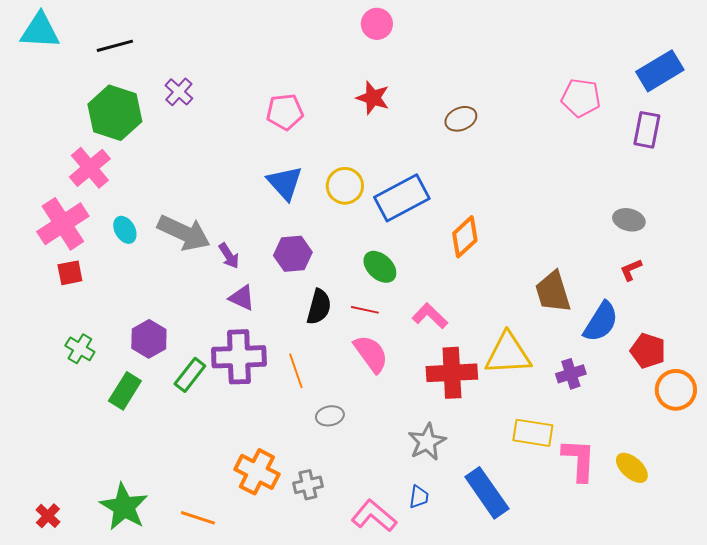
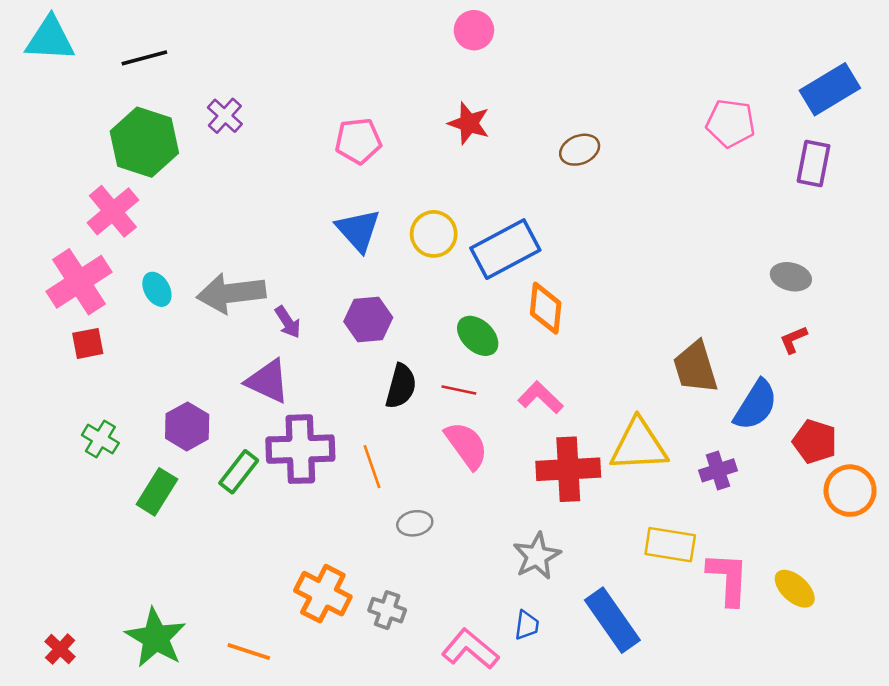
gray arrow: (184, 233) -> (231, 293), turned 148
orange diamond: (465, 237) -> (546, 308), moved, turned -42
purple triangle: (242, 298) -> (268, 381), moved, size x1.4
gray cross: (308, 485) -> (387, 610), turned 32

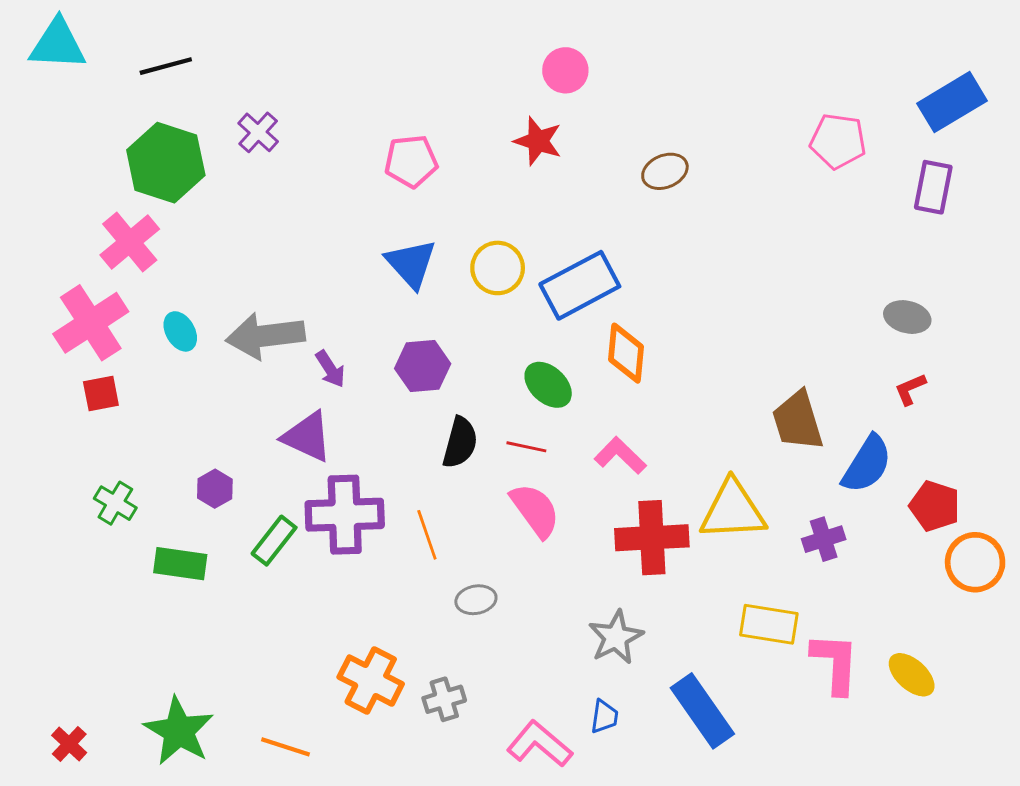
pink circle: (474, 30) -> (565, 70), moved
purple hexagon: (187, 426) -> (215, 489), size x0.7
green rectangle: (157, 492) -> (180, 564), turned 66
gray cross: (387, 610) -> (444, 699), turned -36

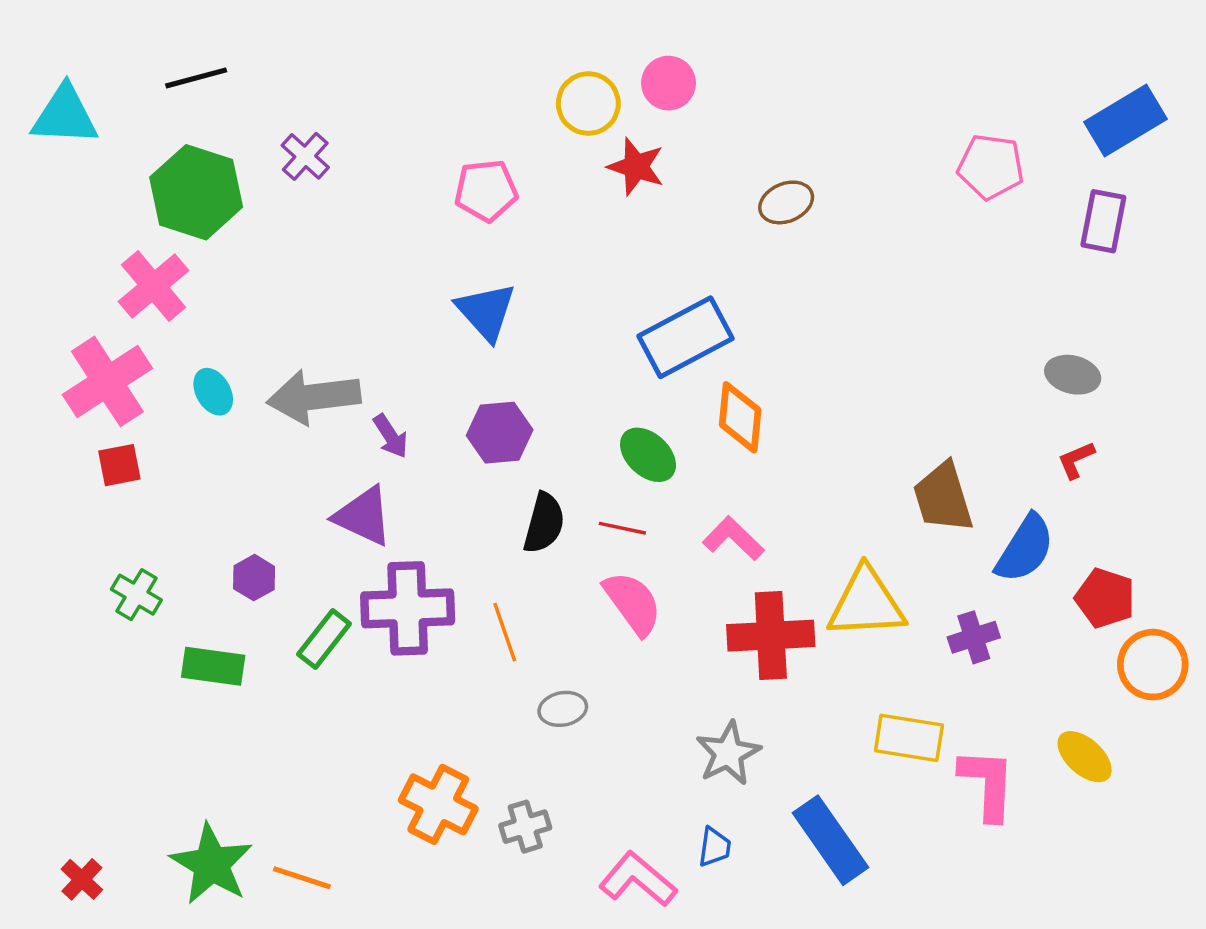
cyan triangle: (58, 44) -> (65, 115), moved
yellow circle: (498, 268) -> (588, 104), moved
yellow ellipse: (912, 675) -> (1085, 757), moved
orange line: (286, 747) -> (302, 878), moved

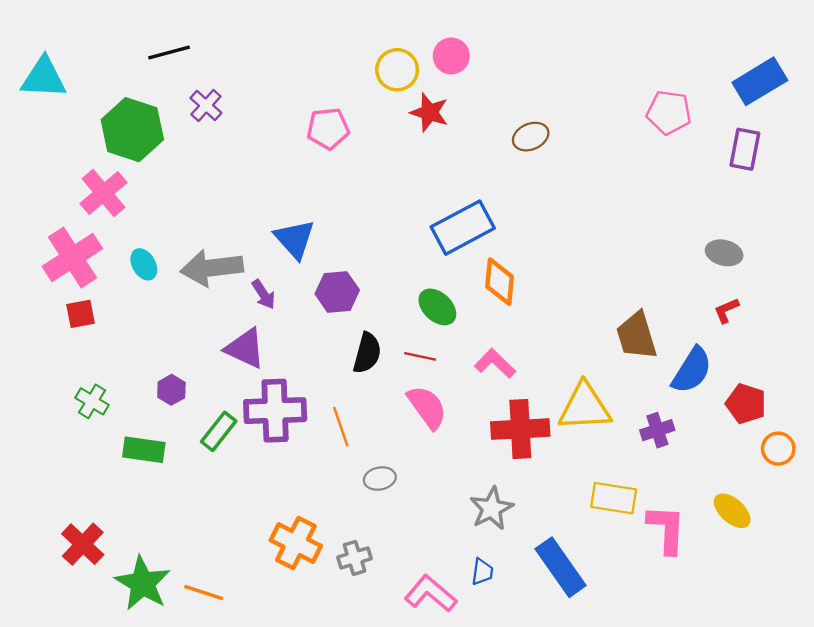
black line: (196, 78) -> (169, 53), moved
blue triangle: (486, 312) -> (295, 239), moved
orange circle: (1153, 665) -> (778, 449), size x0.7
red cross: (82, 879) -> (83, 544), moved, size x1.5

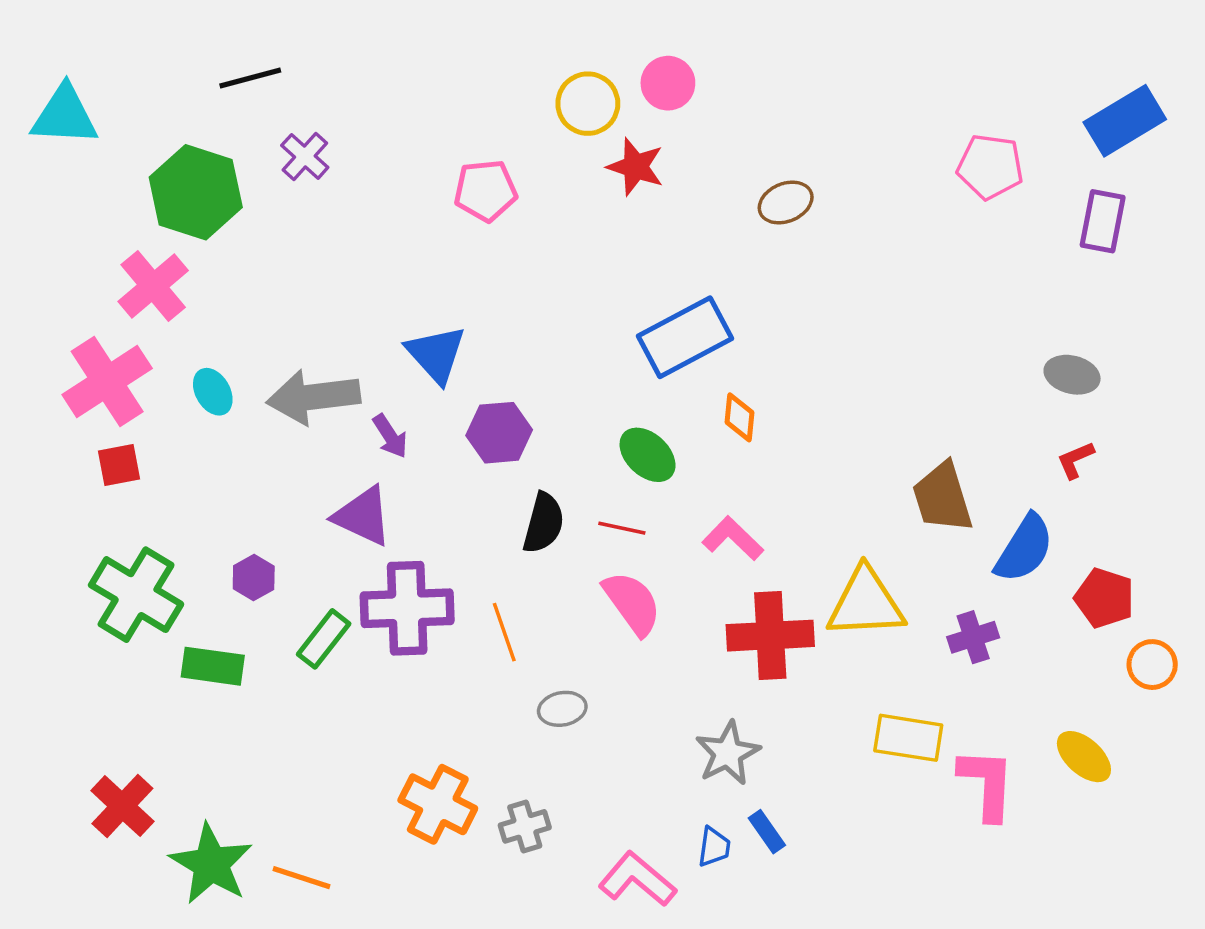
orange diamond: (500, 282) -> (740, 417), size x0.7
green cross: (92, 401) -> (136, 595), size x1.8
blue rectangle: (561, 567) -> (767, 832), moved, size x0.5

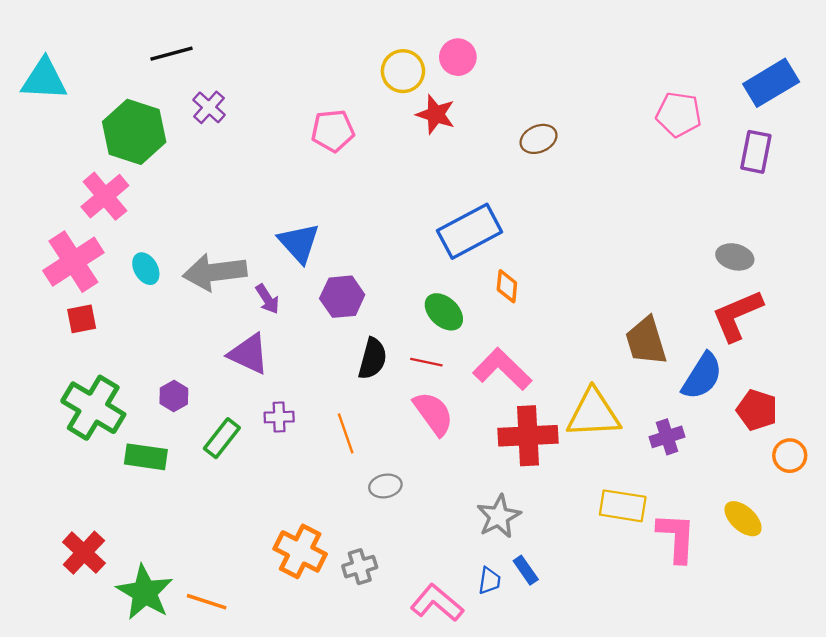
red L-shape: (1075, 460) -> (737, 315), size x2.0
pink L-shape: (733, 538) -> (502, 369), size x1.4
purple cross: (407, 608) -> (279, 417), size x0.5

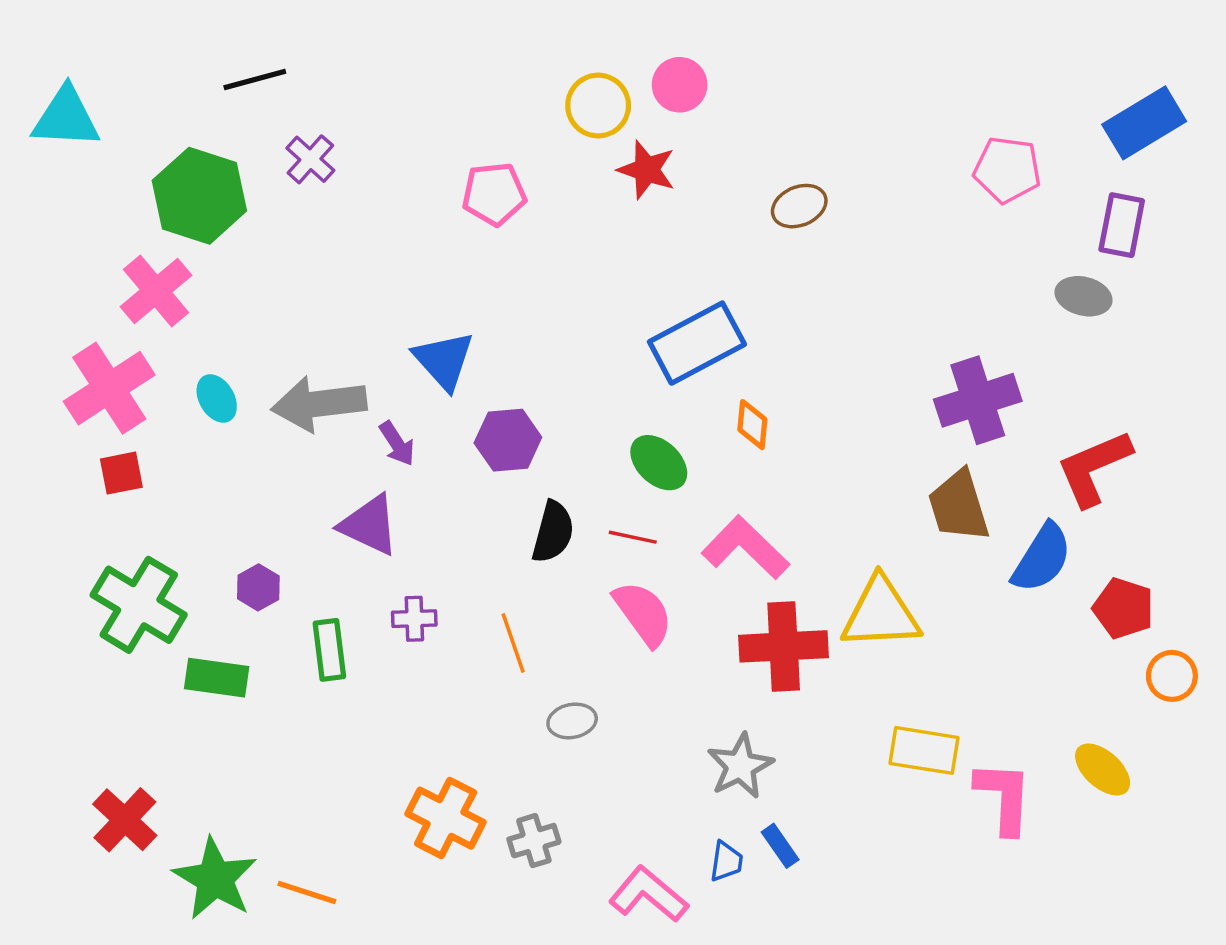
gray ellipse: (735, 257) -> (1083, 296), moved
purple cross: (667, 437) -> (978, 400), moved, size x1.6
green rectangle: (222, 438) -> (329, 650), turned -45

